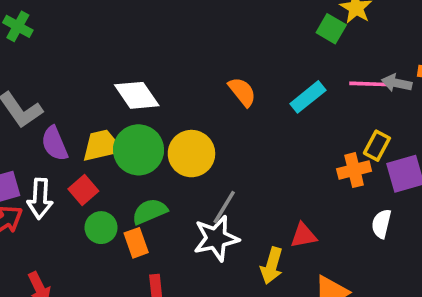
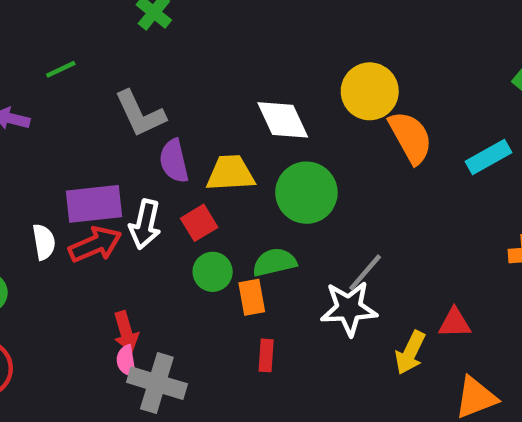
orange semicircle: (242, 92) -> (411, 137), size x1.4
green circle: (139, 150) -> (306, 193), moved
yellow circle: (191, 154) -> (370, 91), moved

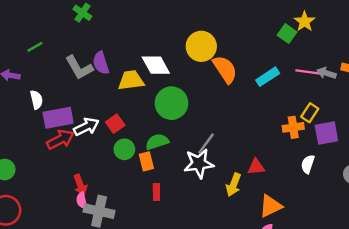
purple semicircle: (174, 161) -> (101, 63), moved
yellow trapezoid: (231, 173) -> (131, 80), moved
white arrow: (145, 224) -> (86, 127), turned -125
white semicircle: (44, 242) -> (36, 100), moved

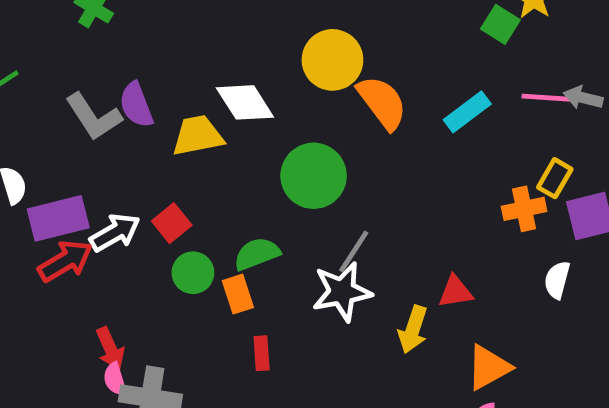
green circle: (171, 103) -> (314, 176), moved

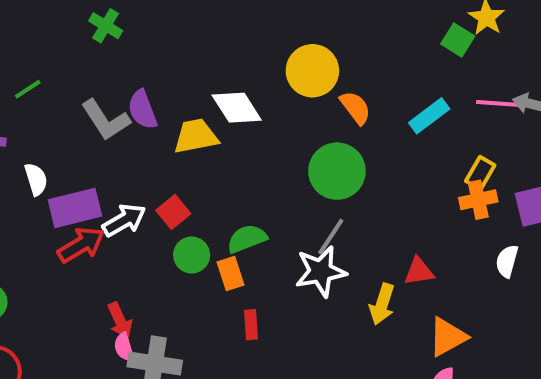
orange semicircle: (382, 102) -> (355, 108), size x0.7
green circle: (314, 176) -> (337, 171), moved
yellow rectangle: (555, 178) -> (480, 173), moved

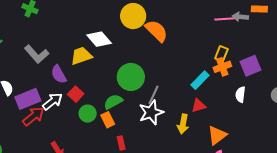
orange semicircle: (355, 108) -> (156, 31), size x1.4
purple semicircle: (142, 110) -> (59, 74), moved
cyan rectangle: (429, 116) -> (200, 80), moved
green circle: (337, 171) -> (131, 77), moved

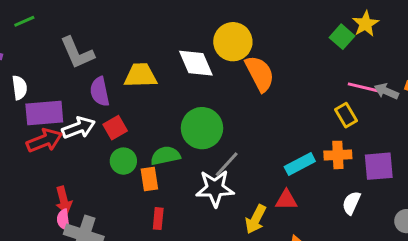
white diamond: (99, 39) -> (196, 63), moved
yellow rectangle: (221, 54) -> (346, 115), moved, turned -70

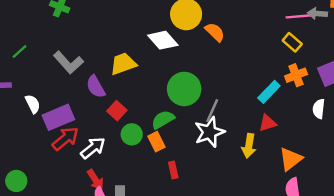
orange semicircle: (260, 74) -> (215, 32), size x0.7
white arrow: (79, 128) -> (93, 148), moved

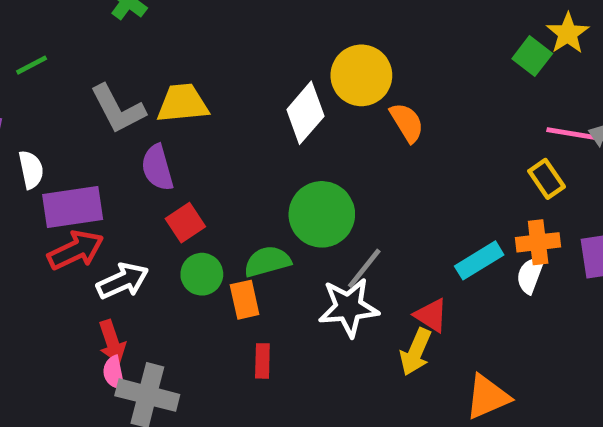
white diamond: (163, 40) -> (305, 113), turned 68
yellow trapezoid: (123, 64) -> (183, 103), moved
white semicircle: (319, 109) -> (530, 275), moved
red triangle: (268, 123) -> (431, 315), moved, turned 36

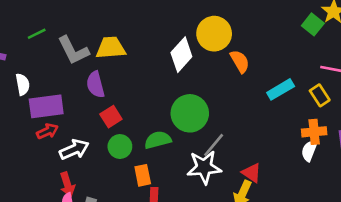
green line: (32, 65) -> (37, 34), moved
red arrow: (76, 250) -> (47, 131), size x0.7
cyan rectangle: (479, 260) -> (281, 89), moved
orange rectangle: (245, 300) -> (143, 175), moved

